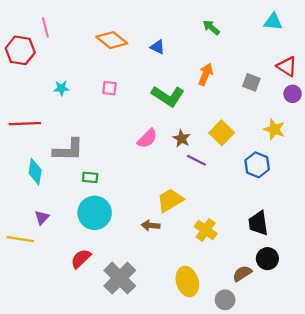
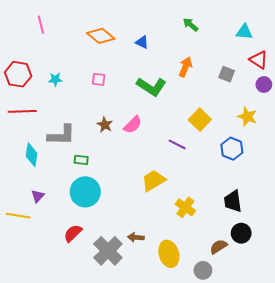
cyan triangle: (273, 22) -> (244, 32), moved
red hexagon: (20, 50) -> (18, 74), moved
brown star: (182, 138) -> (105, 125), moved
brown arrow: (151, 225) -> (136, 237), moved

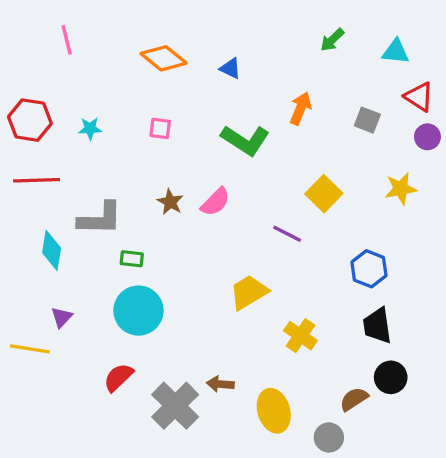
green arrow: (191, 25) -> (332, 40), moved, turned -84
yellow star: (247, 117) -> (401, 189), turned -30
blue hexagon: (232, 149) -> (369, 269), moved

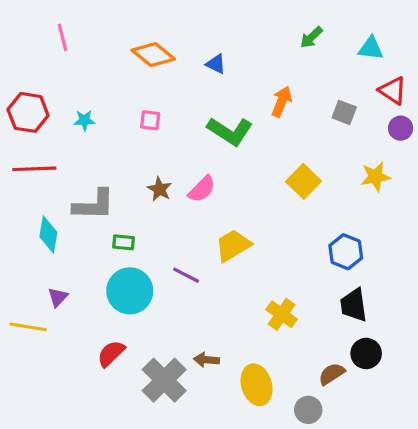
purple line: (287, 234) -> (186, 275), moved
yellow trapezoid: (249, 292) -> (233, 246), moved

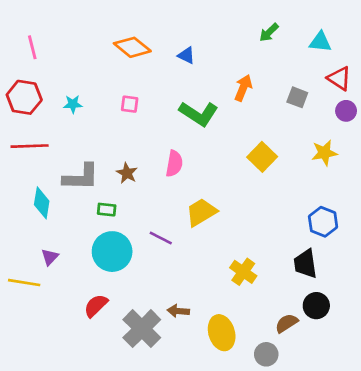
pink line: (62, 37) -> (32, 47), moved
brown star: (160, 189) -> (127, 173), moved
pink semicircle: (202, 189) -> (174, 164), turned -35
blue hexagon: (346, 252) -> (323, 222), moved

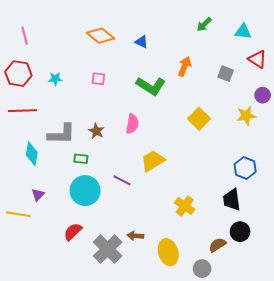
purple circle: (346, 111) -> (263, 95), moved

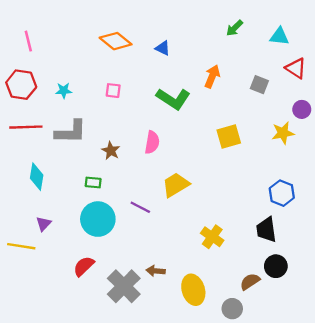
yellow square: (199, 119) -> (229, 137), turned 30
gray L-shape: (61, 134) -> (71, 132), moved

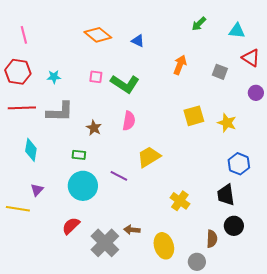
green L-shape: (173, 99) -> (125, 84), moved
yellow star: (283, 133) -> (227, 123), moved, turned 30
brown semicircle: (250, 282) -> (212, 239), turned 126

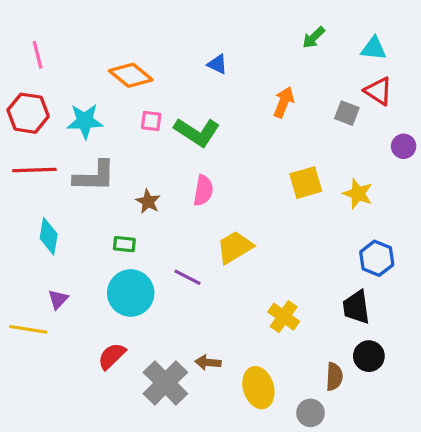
orange diamond: (98, 35) -> (131, 75), moved
red triangle: (251, 58) -> (378, 91), moved
cyan star: (54, 77) -> (85, 121), size x1.6

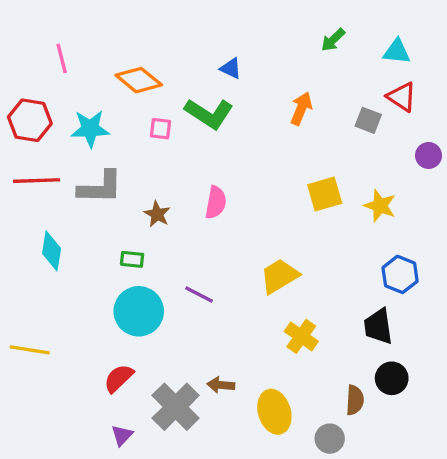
pink line: (38, 55) -> (62, 58), moved
green L-shape: (197, 132) -> (209, 114), moved
yellow trapezoid: (235, 247) -> (279, 276), moved
purple triangle: (58, 299) -> (122, 435), moved

